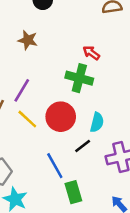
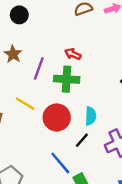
brown star: (28, 40) -> (13, 54), turned 30
purple line: (22, 90) -> (39, 68), moved
yellow line: (27, 119) -> (25, 104), moved

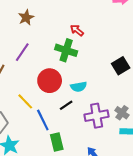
purple line: (39, 68) -> (22, 52), moved
yellow line: (25, 104) -> (25, 101), moved
cyan semicircle: (91, 116) -> (79, 87), turned 63

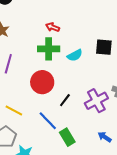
black square: (121, 66) -> (104, 47), turned -36
cyan semicircle: (79, 87) -> (75, 55), moved
yellow line: (25, 101) -> (14, 110), moved

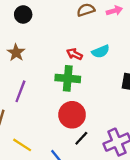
cyan semicircle: (75, 55) -> (101, 51), moved
red circle: (42, 82) -> (72, 115), moved

